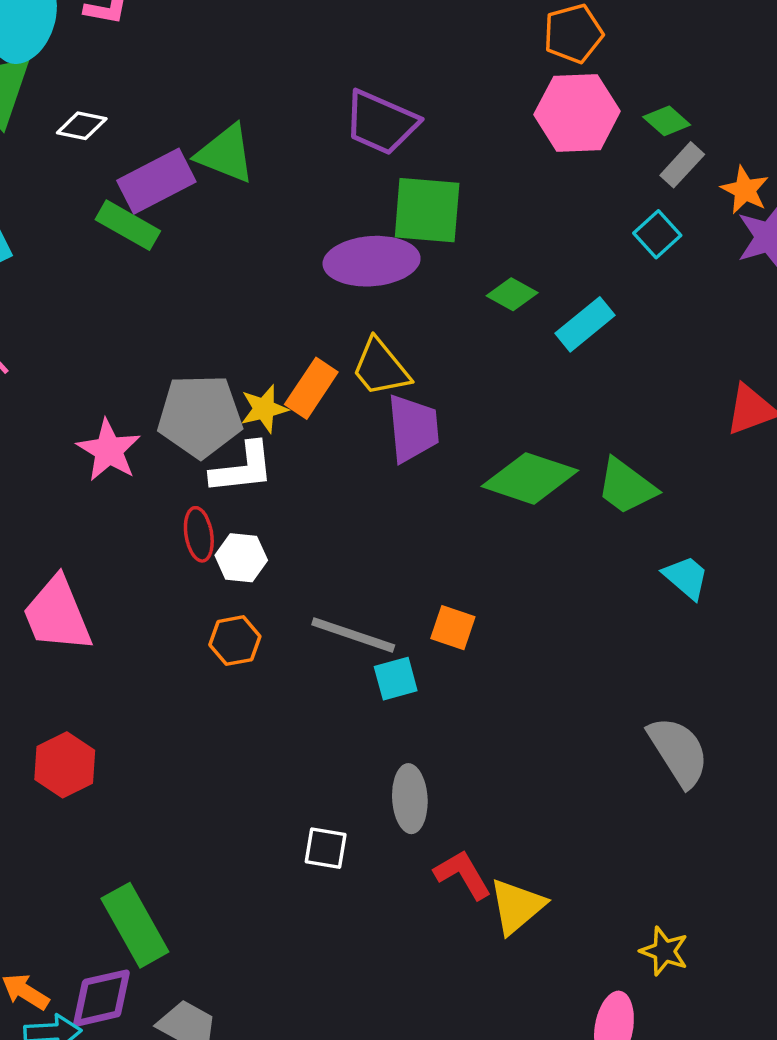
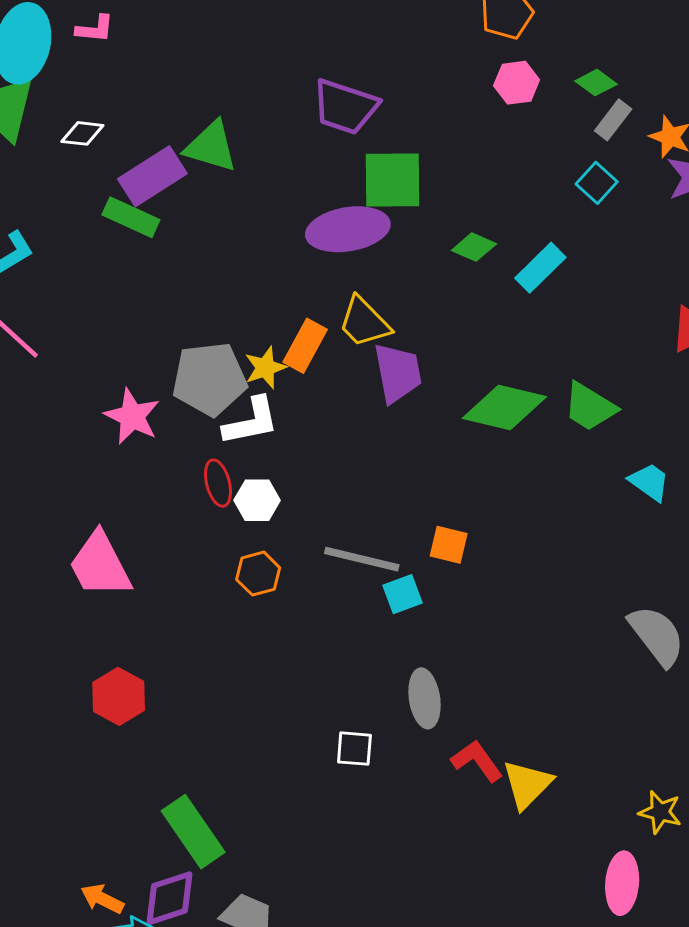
pink hexagon: (577, 113) -> (517, 83), size x0.6

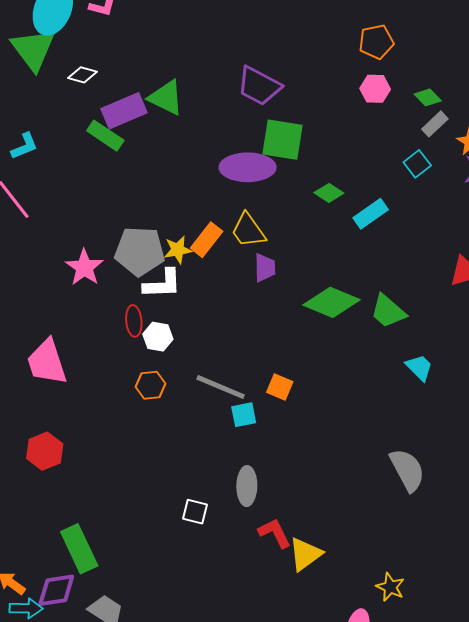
purple trapezoid: (398, 373) -> (265, 268), size x0.7

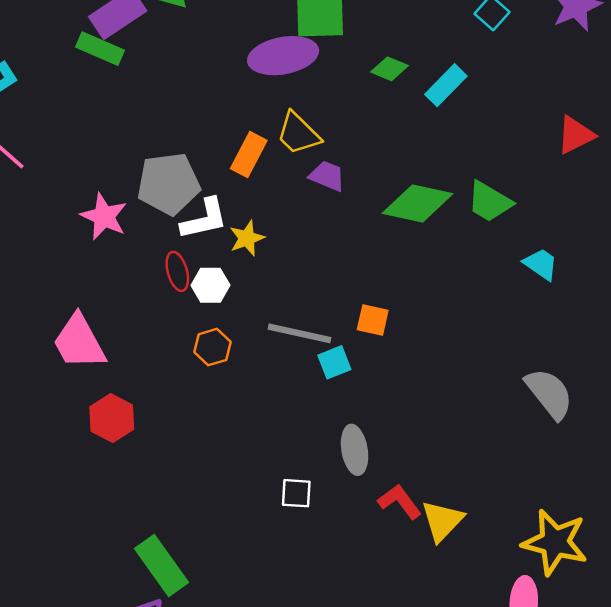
yellow star: (178, 250) -> (247, 238), moved
purple trapezoid: (265, 268) -> (327, 176), turned -56
red hexagon: (45, 451) -> (112, 418), moved
yellow star: (390, 587) -> (555, 542), size x1.8

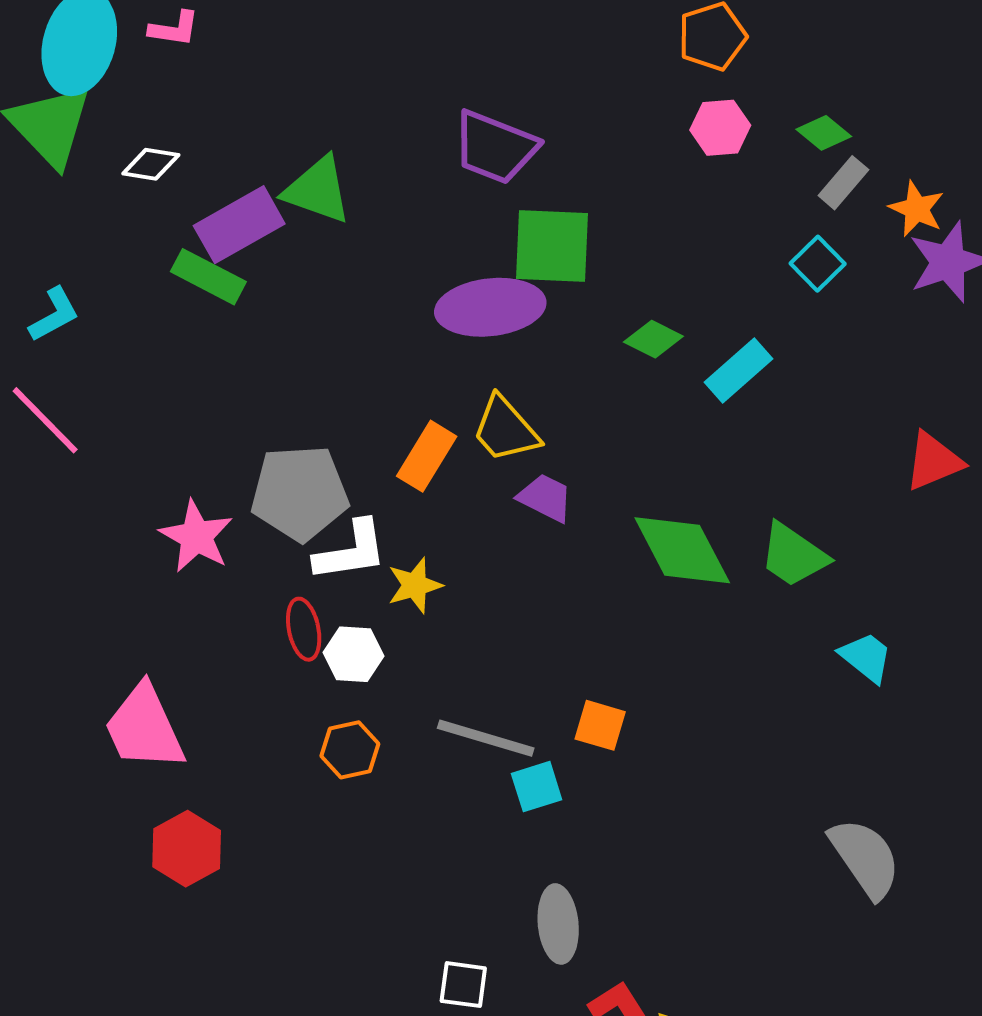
green diamond: (418, 204) -> (682, 550), turned 46

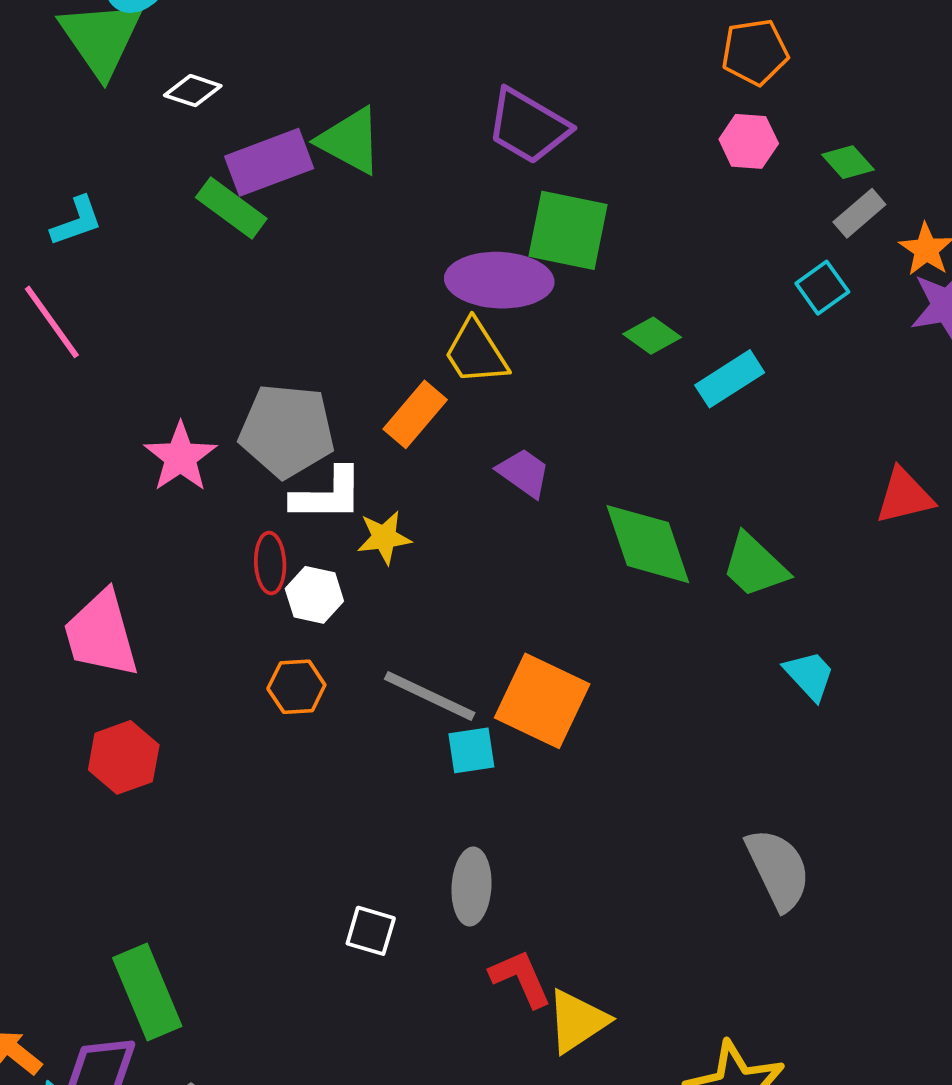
yellow trapezoid: (505, 429) -> (476, 352), moved
orange square: (600, 725) -> (542, 701), size x1.8

